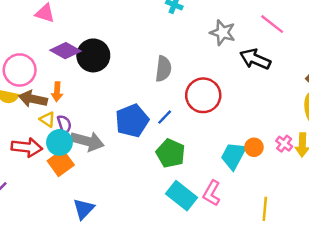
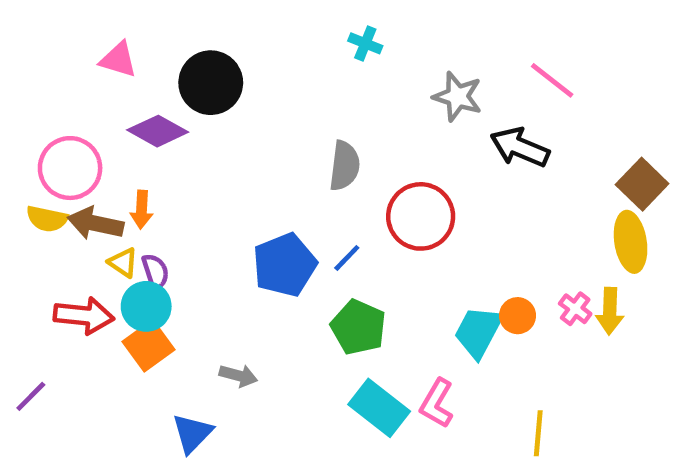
black circle: (93, 55) -> (211, 83), moved
gray arrow: (87, 141) -> (238, 376), moved, size x0.6

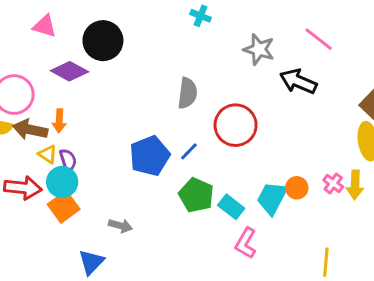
cyan rectangle: (379, 408) -> (231, 207), moved, size x0.7
yellow line: (538, 433) -> (326, 262), moved

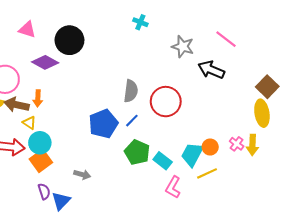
gray semicircle: (187, 93) -> (131, 91), moved
purple semicircle: (68, 160) -> (44, 191), moved
yellow line: (326, 262) -> (207, 173), moved, turned 60

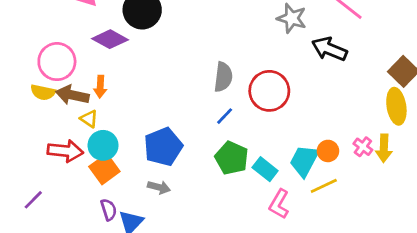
blue pentagon: (103, 124) -> (163, 147), moved

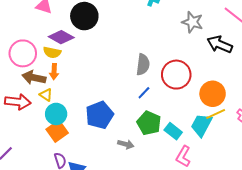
yellow semicircle: (43, 92) -> (52, 52), moved
red arrow: (65, 151) -> (18, 102), moved
orange circle: (328, 151) -> (213, 94), moved, size x1.6
yellow line: (324, 186) -> (216, 114), moved
gray arrow: (159, 187) -> (126, 144), moved

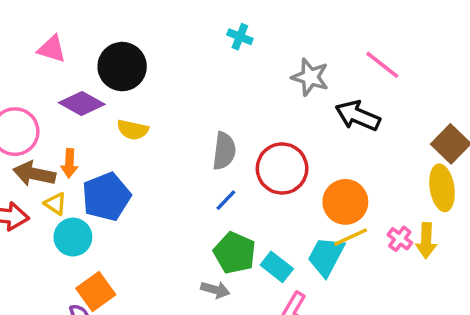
yellow semicircle: (52, 52) -> (133, 130), moved
blue pentagon: (100, 115) -> (106, 197), moved
orange square: (57, 131) -> (96, 292), moved
gray arrow: (126, 144) -> (215, 290), moved

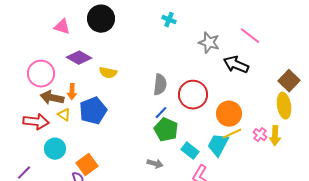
black circle: (122, 67) -> (101, 19), moved
cyan circle: (73, 237) -> (55, 149), moved
green pentagon: (235, 253) -> (166, 130), moved

